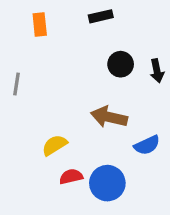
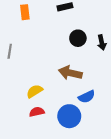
blue semicircle: (147, 145) -> (87, 97), moved
red semicircle: (71, 177) -> (37, 112), moved

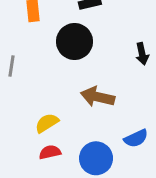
black circle: (78, 38) -> (74, 41), moved, size x1.5
blue semicircle: (87, 97) -> (136, 138), moved

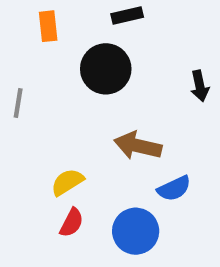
blue semicircle: (136, 138) -> (174, 188), moved
red semicircle: (50, 152) -> (72, 223), turned 130

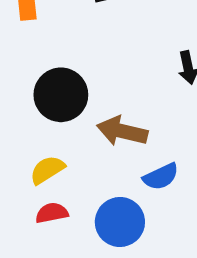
black circle: (106, 69) -> (61, 95), moved
red semicircle: (72, 223) -> (52, 213), turned -128

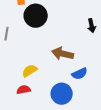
black circle: (61, 95) -> (36, 16), moved
red semicircle: (52, 213) -> (24, 90), moved

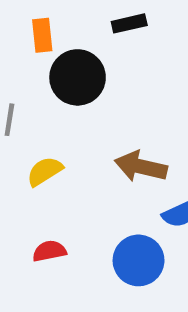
yellow semicircle: (30, 71) -> (45, 171), moved

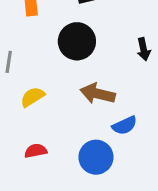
black circle: (78, 77) -> (77, 41), moved

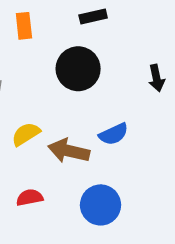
brown arrow: (98, 94) -> (69, 151), moved
blue semicircle: (125, 125) -> (114, 134), moved

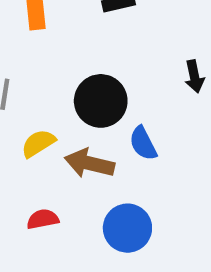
black circle: (78, 69) -> (101, 101), moved
blue semicircle: (114, 134) -> (143, 143), turned 88

